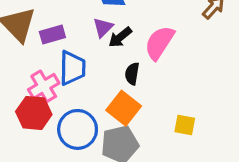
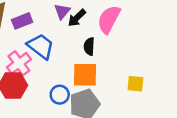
blue trapezoid: (72, 68) -> (41, 46), turned -48
orange square: (124, 108) -> (85, 75), turned -32
blue circle: (78, 129) -> (60, 95), moved, size x0.6

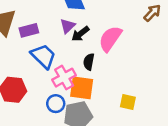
pink cross: (19, 63) -> (64, 78), moved

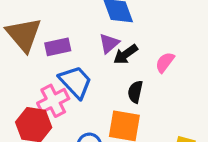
pink semicircle: (110, 39) -> (165, 62), size x0.6
pink cross: (64, 78) -> (53, 101), moved

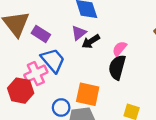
purple rectangle: (58, 47) -> (41, 34), turned 42
black semicircle: (135, 92) -> (117, 67), moved, size x1.5

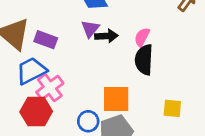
black arrow: (91, 41) -> (106, 36), turned -138
blue trapezoid: (53, 60) -> (31, 71), moved, turned -64

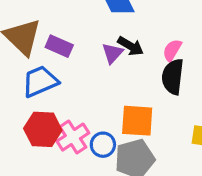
purple triangle: (90, 29) -> (112, 53), moved
black arrow: (106, 36) -> (131, 46), turned 30
pink cross: (50, 88) -> (73, 137), moved

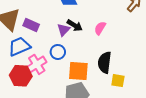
black semicircle: (173, 77) -> (105, 62), moved
pink cross: (73, 137) -> (37, 64), moved
blue circle: (103, 145) -> (58, 52), moved

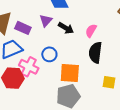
purple triangle: (64, 30) -> (46, 20), moved
black semicircle: (105, 62) -> (95, 53), moved
pink cross: (37, 64) -> (29, 67), turned -30

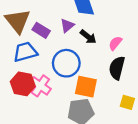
blue circle: (49, 54) -> (66, 63), size x1.6
pink cross: (29, 67) -> (40, 86), moved

